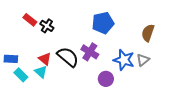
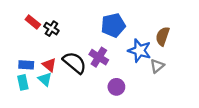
blue rectangle: (11, 59) -> (26, 65), moved
blue star: (124, 60) -> (140, 51), moved
cyan rectangle: (21, 75) -> (23, 82), turned 32

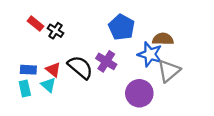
blue pentagon: (113, 25) -> (122, 27), turned -30
brown semicircle: (163, 36) -> (163, 39), moved, turned 72
gray triangle: (157, 66) -> (169, 71), size x1.5
purple circle: (116, 87) -> (139, 93), moved, size x1.5

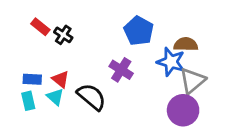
black semicircle: (80, 67) -> (92, 97), moved
purple circle: (139, 93) -> (183, 110), moved

